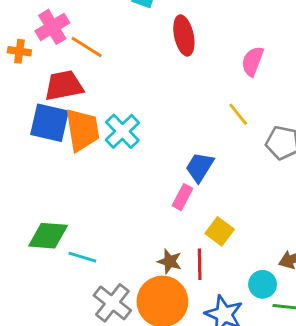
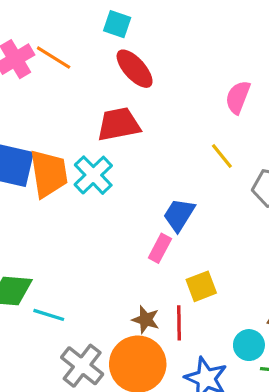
red ellipse: (184, 36) -> (135, 69), moved, turned -30
orange line: (87, 47) -> (54, 58), moved
red trapezoid: (64, 86) -> (119, 124), moved
yellow square: (220, 231) -> (201, 286), turned 32

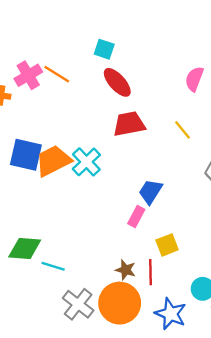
pink semicircle: (238, 97) -> (194, 79), moved
red trapezoid: (119, 124) -> (129, 124), moved
yellow line: (222, 156) -> (182, 130), moved
orange trapezoid: (49, 174) -> (53, 161), turned -108

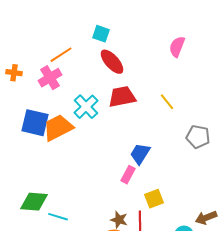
orange line: (57, 74) -> (61, 55), turned -65
pink cross: (28, 75) -> (50, 78), moved
pink semicircle: (194, 79) -> (177, 47), moved
cyan cross: (86, 162) -> (86, 107), moved

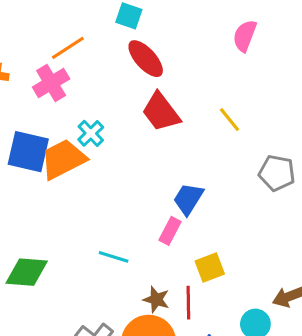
red trapezoid: (122, 97) -> (161, 112), turned -116
cyan cross: (86, 107) -> (91, 133), moved, size x0.7
cyan line: (58, 217) -> (114, 257), moved

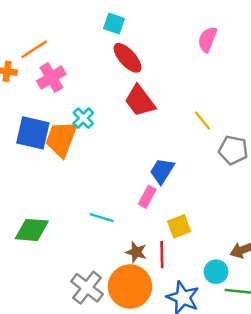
orange line: (68, 48) -> (34, 49), moved
yellow line: (230, 120) -> (202, 121), moved
orange trapezoid: (63, 159) -> (61, 139), turned -42

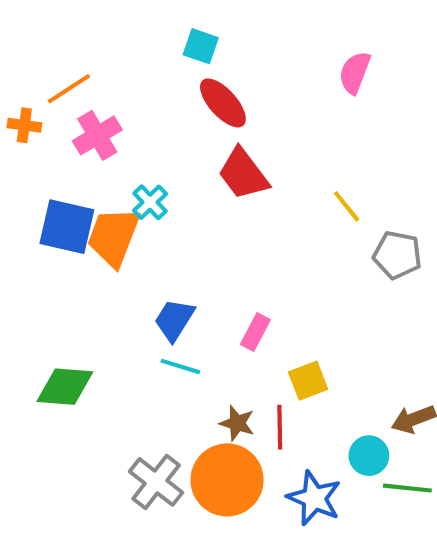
blue trapezoid: (162, 171) -> (174, 320), moved

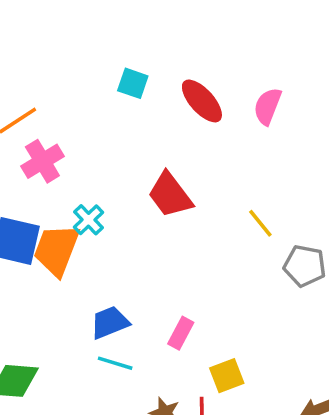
red ellipse: (223, 103) -> (202, 101), moved
blue trapezoid: (174, 320) -> (110, 322), turned 36

